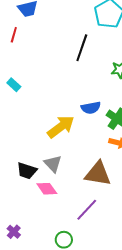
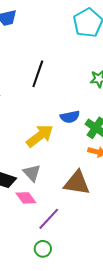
black line: (82, 48) -> (38, 74), moved
purple line: (87, 210) -> (49, 219), moved

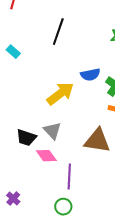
purple line: (49, 219) -> (69, 177), turned -40

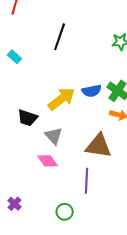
blue semicircle: (90, 75) -> (92, 91), moved
black trapezoid: (26, 138) -> (28, 118), moved
purple line: (69, 177) -> (87, 181), moved

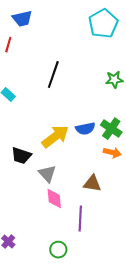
brown triangle: (99, 146) -> (92, 184), size x0.7
pink diamond: (48, 161) -> (54, 199), moved, turned 30

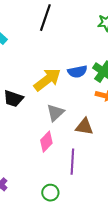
gray triangle: (47, 174) -> (55, 113), moved, turned 30
pink diamond: (54, 199) -> (46, 142), turned 50

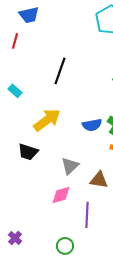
yellow arrow: (47, 80) -> (47, 120), moved
pink diamond: (46, 142) -> (61, 195), turned 30

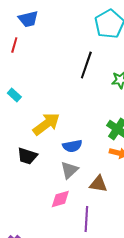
black line: (60, 71) -> (86, 65), moved
blue semicircle: (92, 125) -> (72, 146), moved

